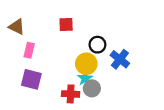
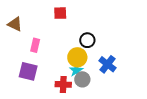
red square: (66, 24) -> (60, 13), moved
pink rectangle: (29, 50) -> (35, 45), moved
blue cross: (120, 59) -> (107, 64), moved

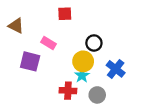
pink rectangle: (35, 45) -> (48, 43), moved, turned -72
purple square: (28, 71) -> (30, 61), moved
gray circle: (82, 79) -> (97, 95), moved

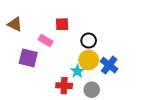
red square: (65, 14) -> (62, 24), moved
yellow circle: (83, 61) -> (89, 60), moved

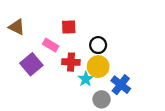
purple square: (28, 58) -> (31, 64), turned 36
blue cross: (109, 65) -> (121, 85), moved
red cross: (64, 86) -> (71, 62), moved

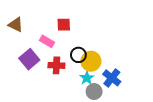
black circle: (98, 45) -> (78, 55), moved
red cross: (71, 62) -> (56, 65), moved
cyan star: (86, 79) -> (87, 78), moved

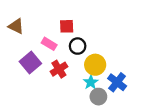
black circle: (78, 55) -> (78, 46), moved
red cross: (56, 65) -> (59, 69), turned -35

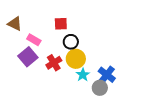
pink rectangle: (49, 44) -> (34, 40), moved
yellow circle: (95, 65) -> (76, 59), moved
gray circle: (98, 97) -> (100, 88), moved

